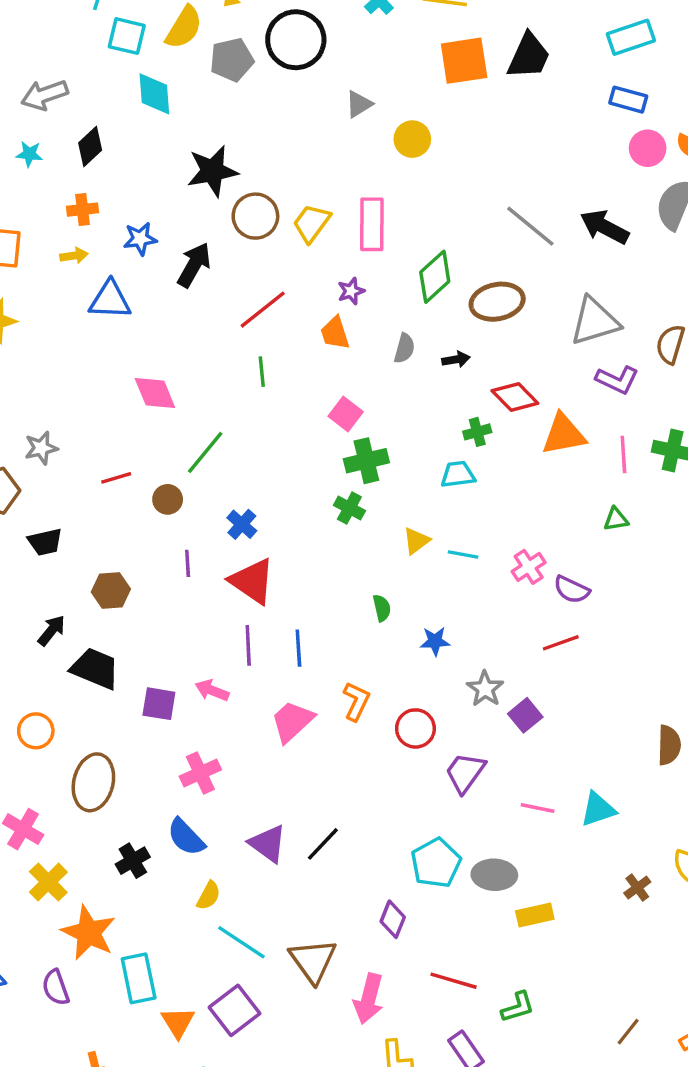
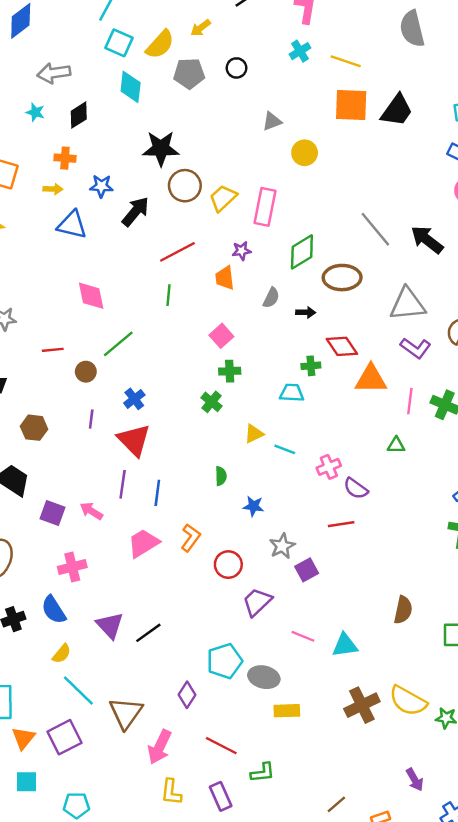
black circle: (296, 40) -> (236, 68), size x0.5
green cross: (366, 461) -> (230, 371), size x0.7
brown cross: (637, 888) -> (362, 705), size x1.8

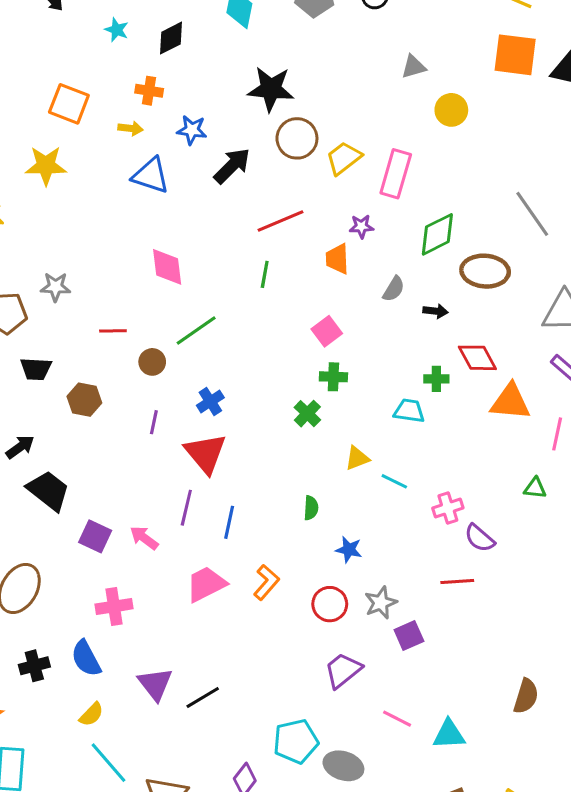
brown hexagon: (34, 428) -> (84, 400), moved
red circle: (228, 565) -> (330, 604), moved

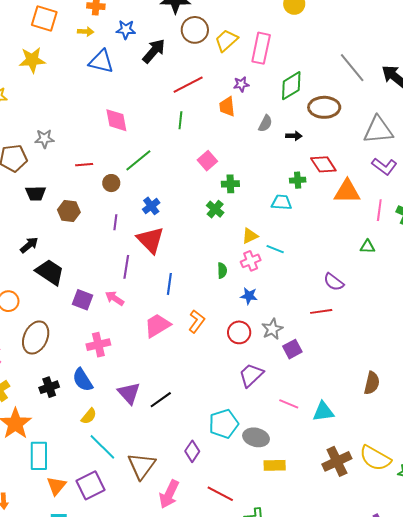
pink square: (327, 331) -> (207, 161), moved
purple line: (186, 508) -> (126, 267), moved
pink cross: (448, 508) -> (251, 261), moved

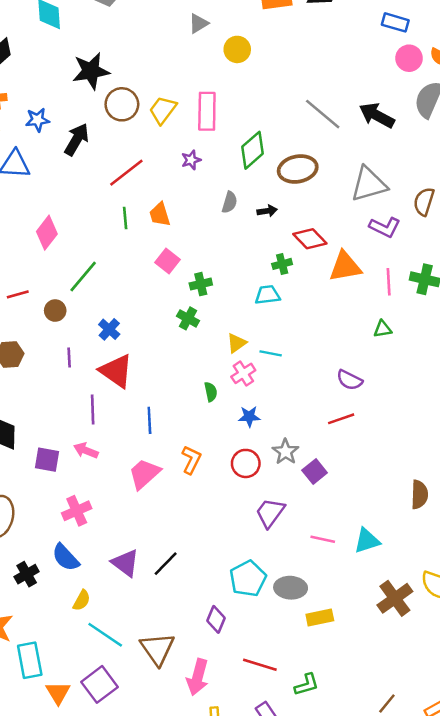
orange trapezoid: (227, 107) -> (160, 214), moved
pink diamond: (116, 120) -> (47, 233), turned 60

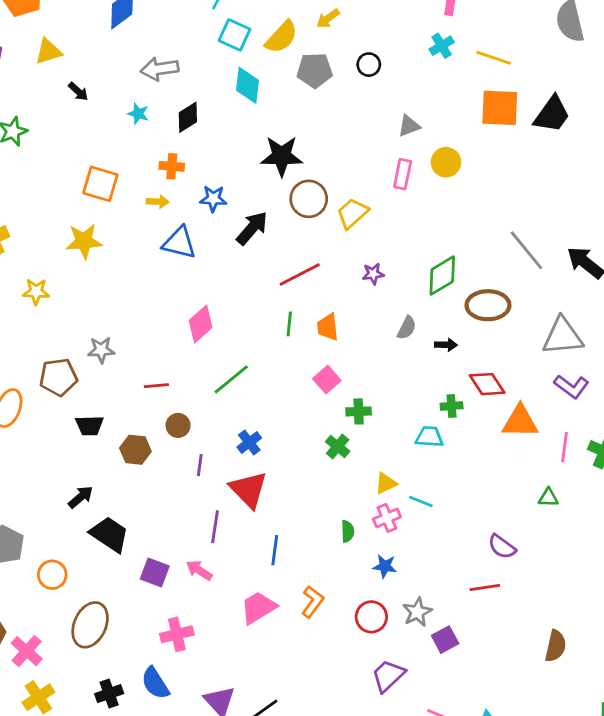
pink rectangle: (207, 111) -> (403, 174), moved, size x0.7
brown circle: (55, 311) -> (178, 425), moved
brown semicircle: (419, 495) -> (556, 646), moved

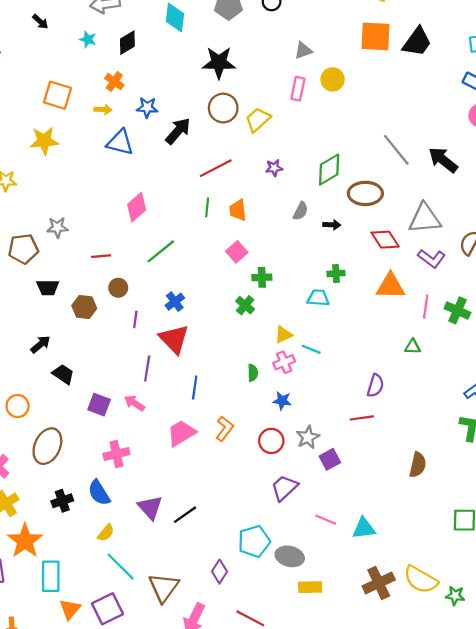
black star: (282, 156) -> (219, 63), moved
orange cross: (172, 166) -> (114, 82), turned 30
red diamond: (487, 384) -> (385, 240), moved
black trapezoid: (109, 534) -> (63, 374), size x0.7
purple semicircle: (502, 547) -> (375, 386), turned -110

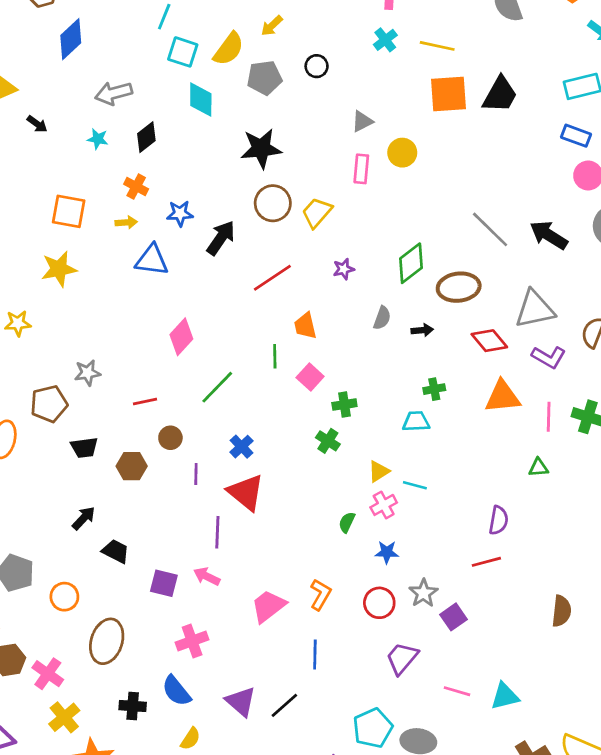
green line: (207, 207) -> (275, 356), moved
green semicircle: (253, 373) -> (347, 522), turned -147
blue line: (195, 387) -> (315, 655), moved
black cross: (62, 501) -> (133, 706), turned 30

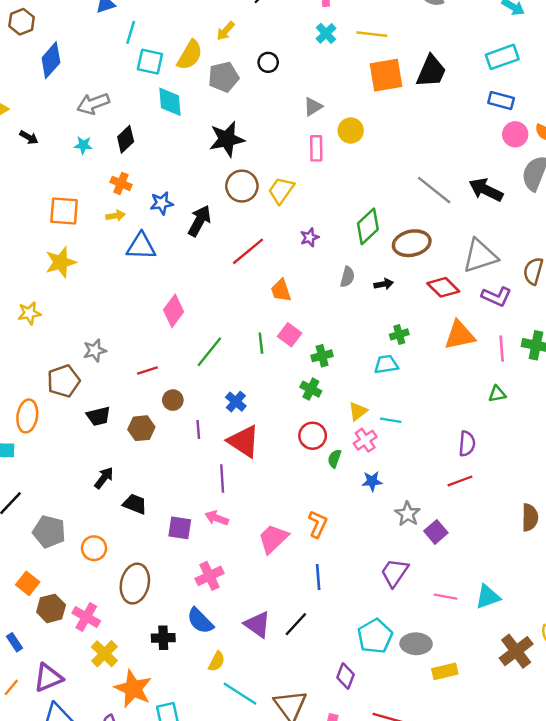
green line: (275, 356) -> (261, 343), moved
red circle: (379, 603) -> (313, 436), moved

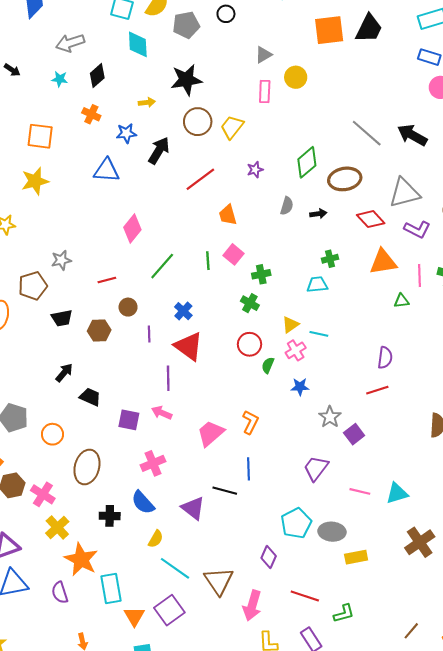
yellow arrow: (115, 216) -> (147, 102), moved
green triangle: (497, 394) -> (401, 301), moved
black line: (296, 624) -> (225, 491), moved, turned 60

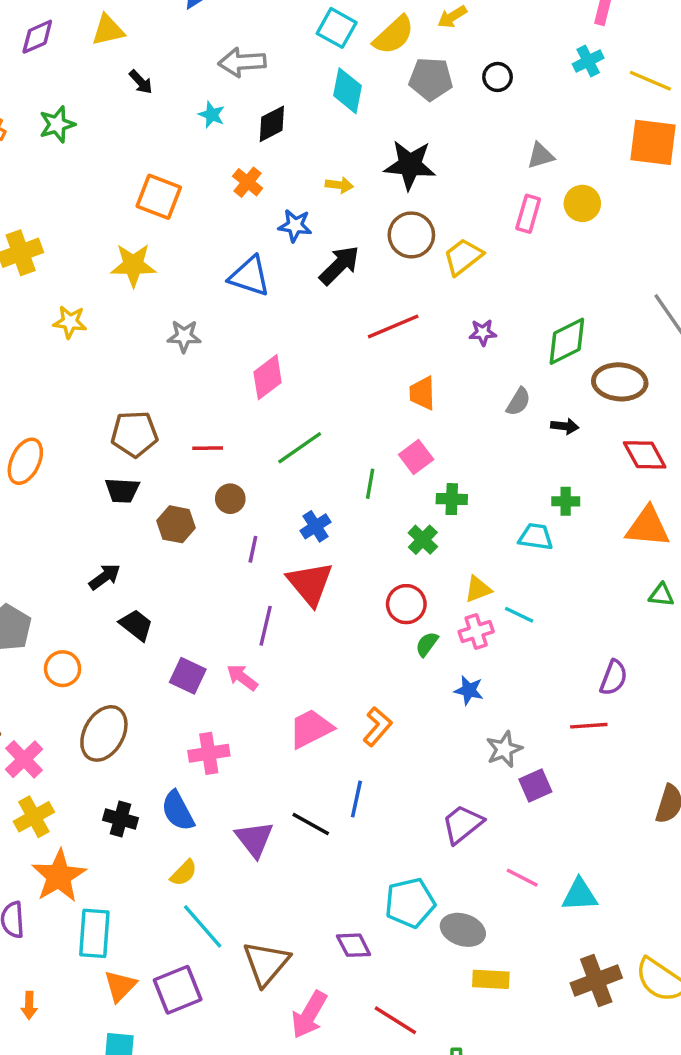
gray star: (61, 260) -> (184, 336), moved
green line: (208, 261) -> (370, 484), moved
brown pentagon: (33, 286) -> (134, 434), moved
purple diamond: (269, 557) -> (354, 945), turned -65

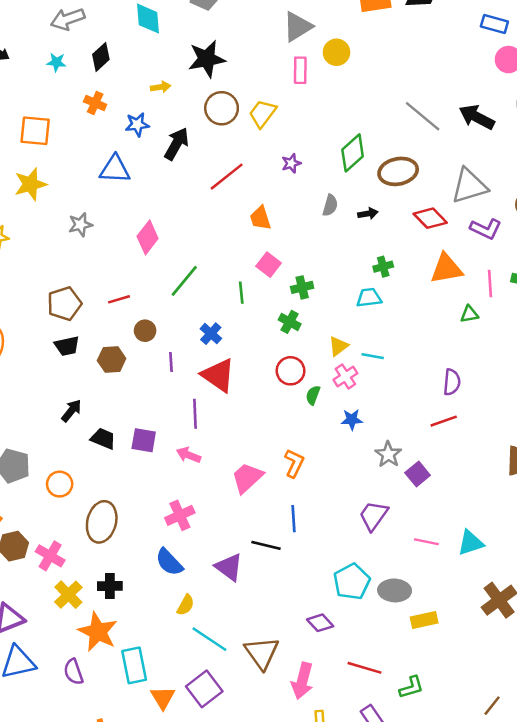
gray triangle: (541, 156) -> (297, 27), size x1.5
purple square: (188, 676) -> (144, 440), moved
black cross: (121, 819) -> (110, 586), moved

